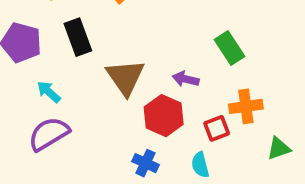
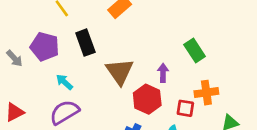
purple arrow: (186, 79) -> (163, 73), turned 78
red square: (217, 128) -> (185, 108), turned 30

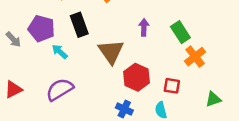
purple arrow: (163, 73) -> (144, 27), moved
cyan arrow: (64, 82) -> (60, 52), moved
orange cross: (206, 93) -> (195, 57), moved, turned -30

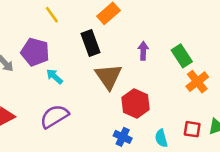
black rectangle: (79, 25) -> (90, 43), moved
red square: (172, 86) -> (192, 129), moved

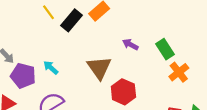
black rectangle: (90, 43) -> (72, 20), moved, turned 60
purple arrow: (143, 51) -> (130, 45), turned -63
purple pentagon: (35, 52) -> (23, 76), moved

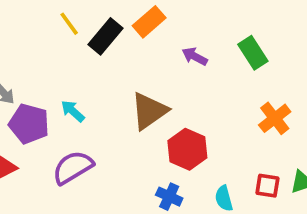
purple arrow: (130, 45) -> (195, 56), moved
green rectangle: (165, 49) -> (253, 53), moved
brown triangle: (99, 68) -> (149, 111), turned 30

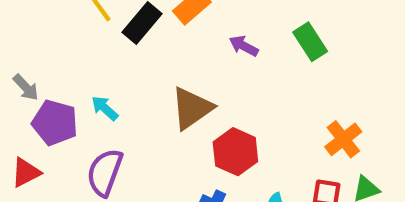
orange cross: (275, 118) -> (343, 139), moved
purple semicircle: (73, 167) -> (105, 172), turned -39

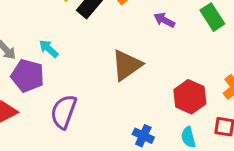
cyan arrow: (105, 108) -> (49, 49), moved
red hexagon: (235, 152) -> (190, 97), moved

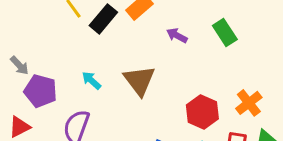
cyan arrow: (49, 49) -> (91, 80), moved
brown triangle: (127, 65) -> (139, 80), turned -32

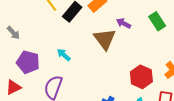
gray arrow: (19, 65) -> (13, 33), moved
brown triangle: (139, 80) -> (105, 39), moved

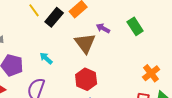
red hexagon: (141, 77) -> (86, 79), moved

